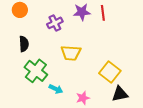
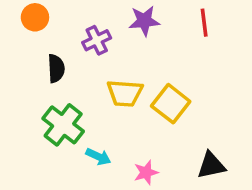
red line: (103, 13) -> (204, 23), moved
black semicircle: (24, 44) -> (56, 68), moved
yellow square: (110, 72) -> (171, 104), moved

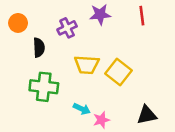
orange circle: (35, 17) -> (18, 23), moved
green cross: (63, 125) -> (44, 87), turned -32
cyan arrow: (98, 157) -> (82, 109), moved

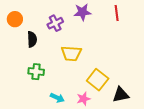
yellow square: (119, 72) -> (98, 80), moved
green cross: (44, 87) -> (36, 72), size x0.7
cyan arrow: (82, 109) -> (57, 98), moved

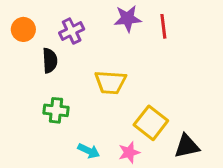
red line: (117, 13) -> (163, 26), moved
purple cross: (55, 23) -> (72, 31), moved

